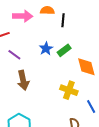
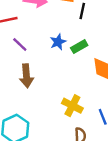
yellow cross: (69, 90) -> (72, 106), moved

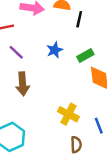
green rectangle: (79, 47) -> (85, 56), moved

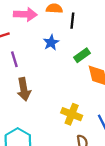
blue star: (55, 50) -> (51, 43), moved
purple line: (16, 52) -> (14, 59), turned 35

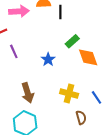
blue star: (51, 43) -> (48, 60), moved
brown arrow: (24, 89) -> (28, 93), moved

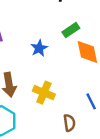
yellow cross: (69, 93) -> (44, 93), moved

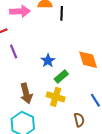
green rectangle: (71, 30) -> (61, 77), moved

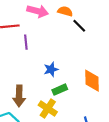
black line: (62, 13) -> (79, 26), turned -64
purple line: (14, 52) -> (26, 42), moved

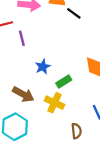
blue star: (51, 69) -> (43, 67), moved
brown arrow: (19, 96) -> (23, 94), turned -54

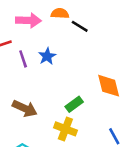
blue star: (43, 67) -> (47, 56), moved
brown arrow: (23, 94) -> (25, 108), moved

